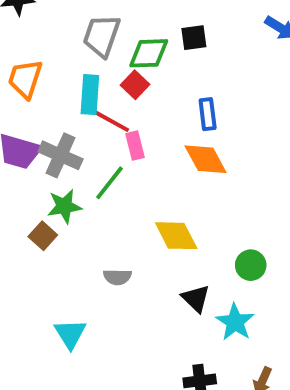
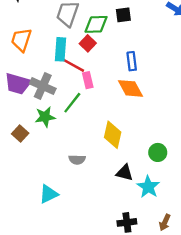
brown square: (43, 236) -> (20, 133), moved
yellow diamond: (176, 236) -> (113, 135), turned 40
black triangle: (196, 298) -> (125, 173), turned -30
cyan triangle: (70, 334) -> (49, 194), turned 36

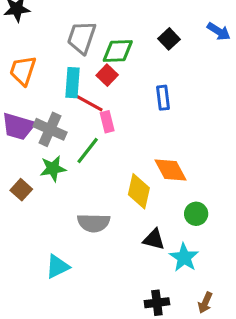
black square: (123, 15) -> (169, 39), moved, turned -35
orange diamond: (130, 88) -> (170, 170), moved
gray semicircle: (77, 160) -> (94, 223), size x1.5

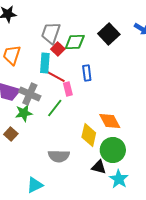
black square: (169, 39) -> (109, 34), size x1.5
red square: (107, 75) -> (58, 49), moved
blue rectangle: (163, 98) -> (87, 73), moved
green star: (53, 169) -> (24, 113), moved
green circle: (196, 214) -> (113, 150), moved, size x1.6

